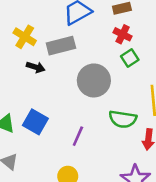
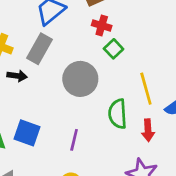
gray rectangle: (61, 46) -> (40, 49), turned -36
green semicircle: (123, 119) -> (118, 114), turned 88

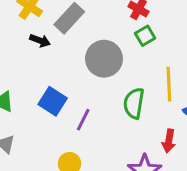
red arrow: (148, 130) -> (169, 141), moved
blue square: (27, 133) -> (53, 101), moved

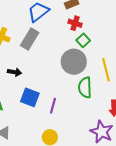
black arrow: (40, 41) -> (15, 72), moved
gray circle: (104, 59) -> (74, 62), moved

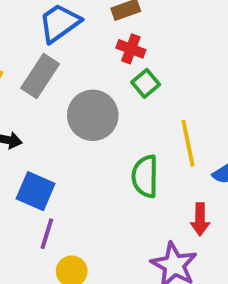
gray circle: (74, 62) -> (93, 115), moved
purple line: (53, 106) -> (47, 234), moved

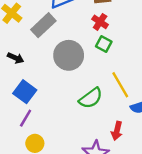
green square: (146, 83) -> (104, 44), turned -35
yellow line: (188, 143) -> (120, 85), turned -32
green semicircle: (145, 176) -> (91, 98), turned -140

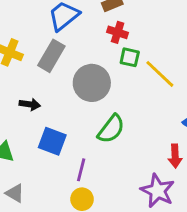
yellow line: (120, 85) -> (160, 74), moved
green semicircle: (91, 98) -> (111, 129), moved
purple line: (26, 118) -> (81, 170), moved

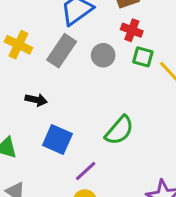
gray circle: (92, 83) -> (103, 55), moved, size x0.6
purple line: (81, 170) -> (86, 171), turned 30

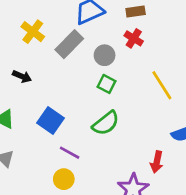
green square: (143, 57) -> (106, 84), moved
black arrow: (36, 100) -> (22, 76), moved
purple line: (86, 171) -> (70, 153), turned 60

